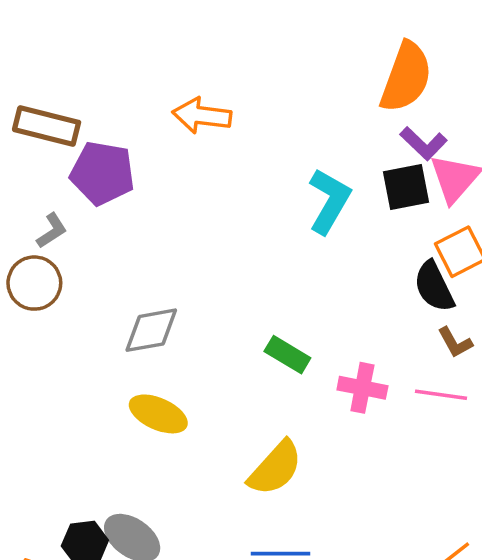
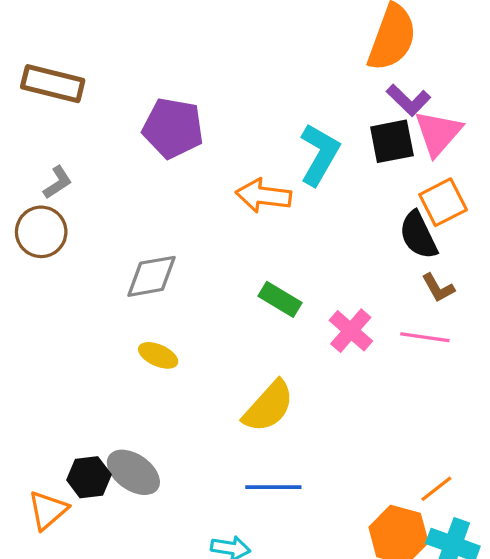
orange arrow: (202, 116) -> (264, 196), moved
purple pentagon: (102, 173) -> (173, 128), moved
pink cross: (362, 388) -> (351, 331), turned 30
yellow ellipse: (158, 414) -> (158, 355), size x0.7

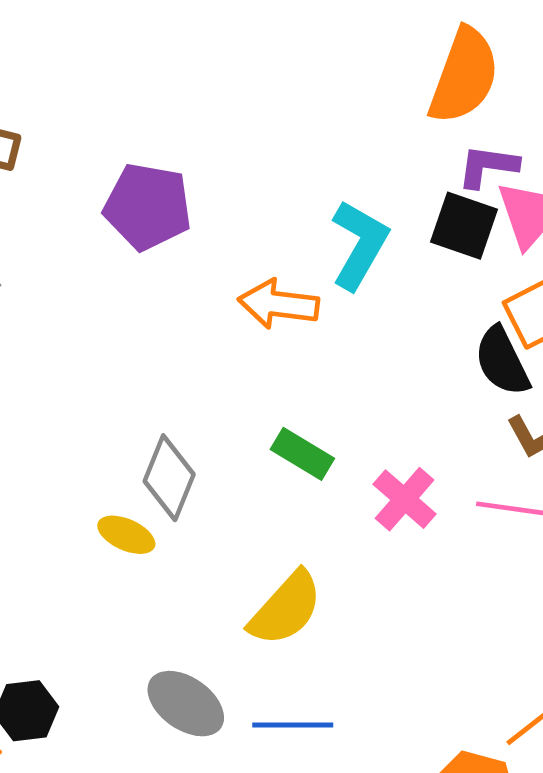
purple L-shape: (408, 100) -> (488, 166), turned 144
black square: (392, 141) -> (464, 226), turned 30
gray diamond: (152, 276) -> (169, 478), moved, turned -58
gray ellipse: (133, 472) -> (186, 704), moved

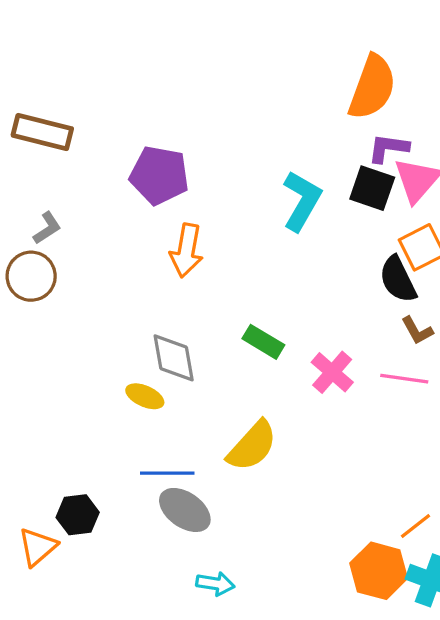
orange arrow: (279, 304) -> (186, 251), moved, turned -87
gray diamond: (169, 478) -> (174, 358), turned -32
blue line: (293, 725) -> (167, 473), moved

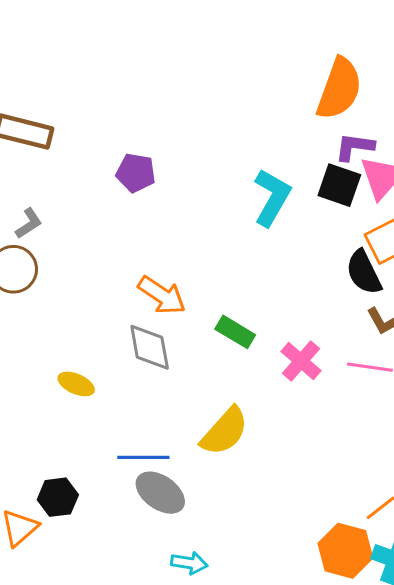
purple pentagon: (159, 175) -> (136, 173), size x0.7
orange arrow: (186, 251) -> (162, 295), moved, turned -66
yellow ellipse: (145, 396) -> (76, 384), moved

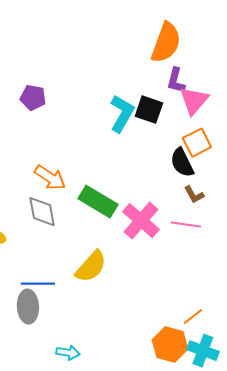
purple L-shape: (355, 147) -> (176, 81), turned -84
black square: (339, 185) -> (149, 110), moved
green rectangle: (235, 332) -> (98, 202), size x1.5
pink cross: (301, 361) -> (141, 221), size x1.4
gray ellipse: (160, 493) -> (28, 307), moved, turned 52

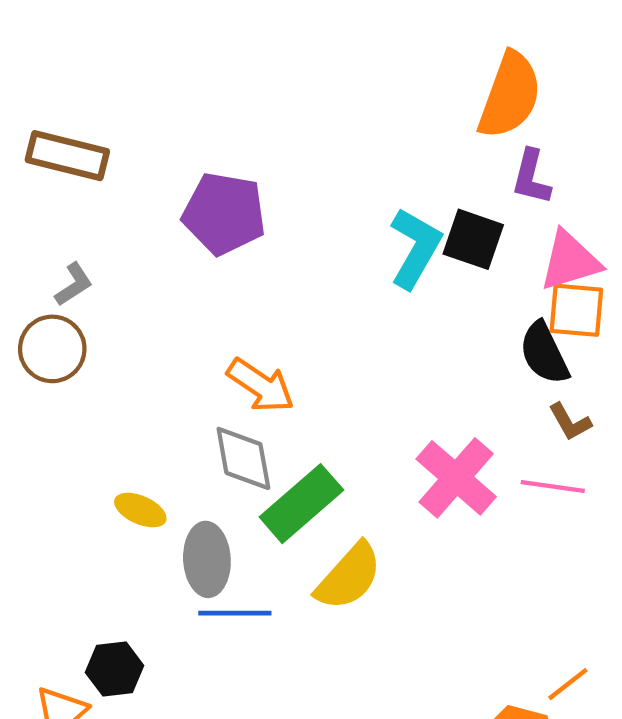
purple pentagon: (33, 98) -> (224, 214), size x1.5
pink triangle: (194, 101) -> (570, 261), moved, turned 32
orange square: (197, 143) -> (576, 310), turned 32
green rectangle: (98, 202) -> (301, 504), moved, turned -72
gray ellipse: (28, 307) -> (207, 559), moved

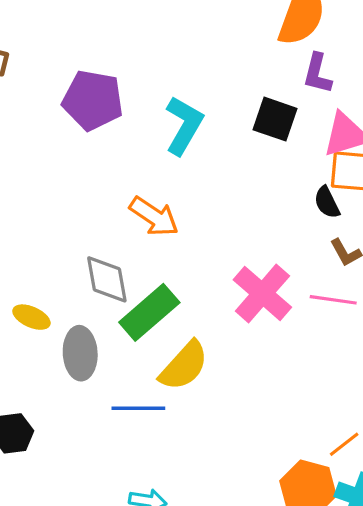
cyan L-shape: (415, 248) -> (184, 125), moved
black semicircle: (544, 353) -> (327, 202), size x0.7
orange arrow: (261, 385) -> (154, 216), moved
blue line: (235, 613) -> (138, 408), moved

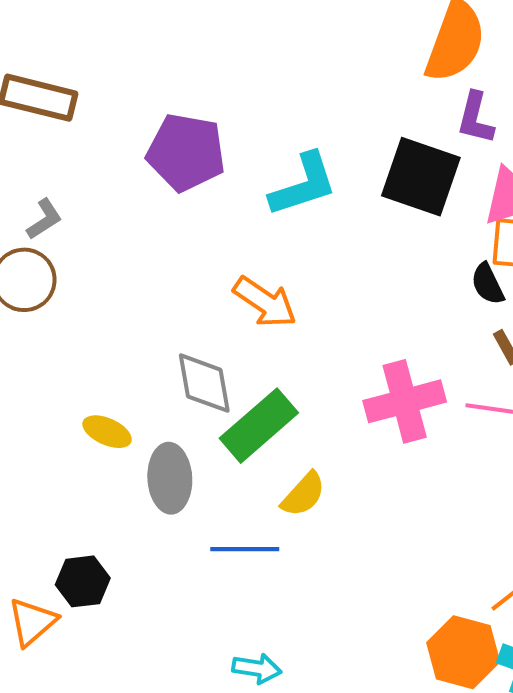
black square: (275, 119) -> (421, 177), size x1.4
cyan L-shape: (184, 125) -> (303, 185), turned 42
pink cross: (262, 293) -> (405, 401), turned 34
yellow semicircle: (184, 366) -> (303, 494), size x0.7

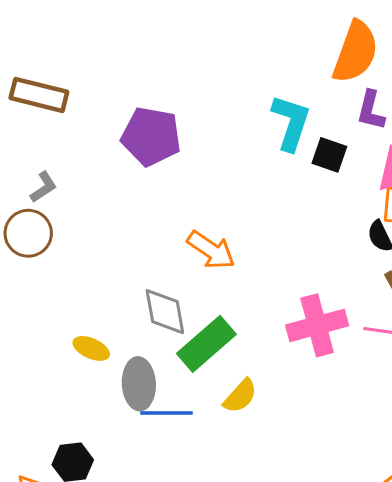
black square: (421, 177) -> (329, 155), size x0.6
cyan L-shape: (303, 185) -> (291, 123), moved, turned -54
blue line: (245, 549) -> (166, 413), moved

